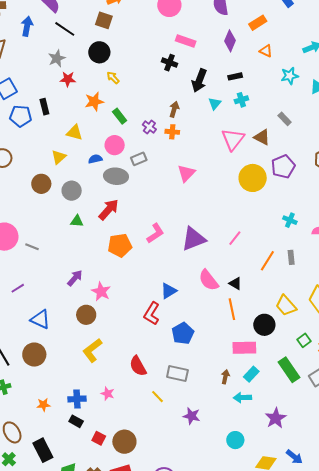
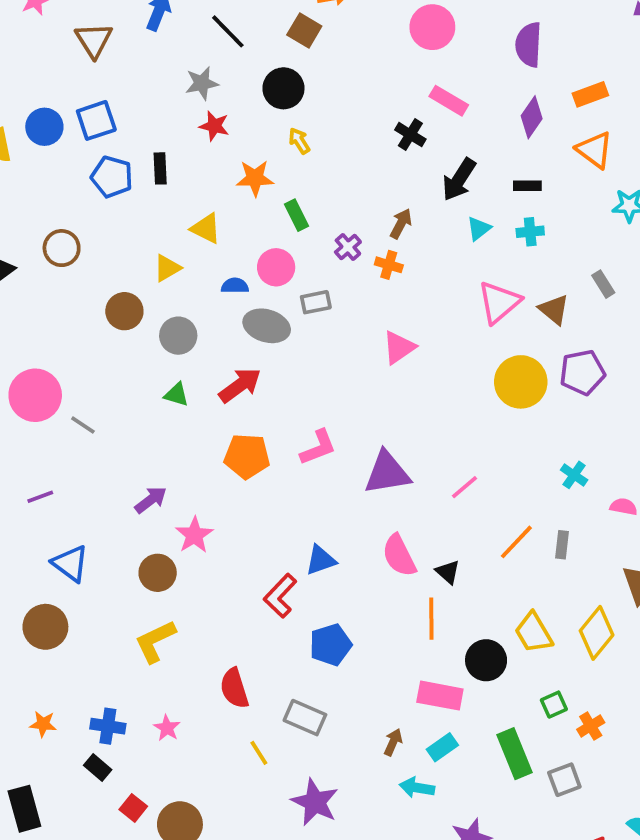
orange triangle: (266, 51) -> (594, 150), size x1.5
purple star: (192, 416) -> (315, 802), size x1.4

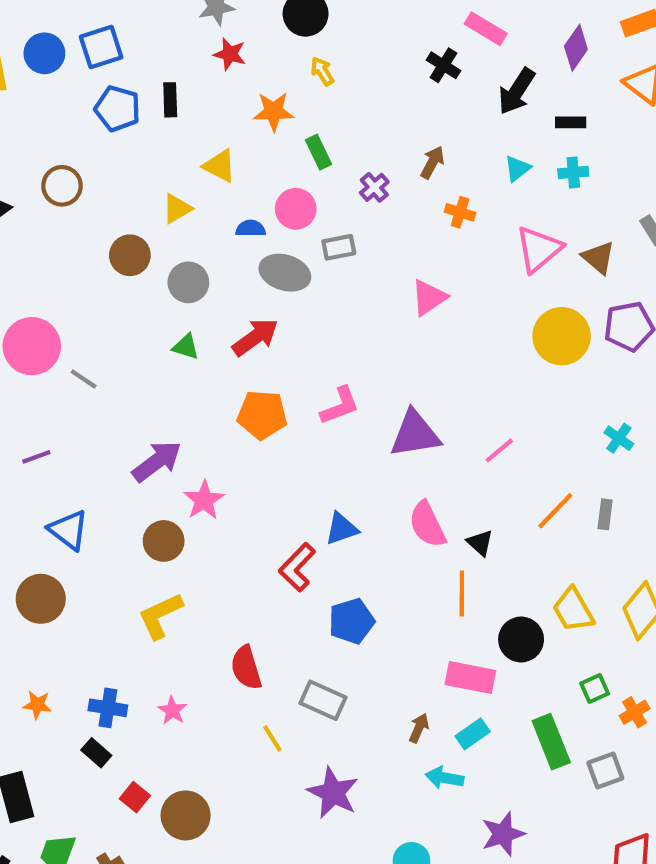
black arrow: (459, 180) -> (517, 91), moved
orange cross: (389, 265) -> (460, 212), moved
purple arrow: (151, 500) -> (157, 461), size x1.4

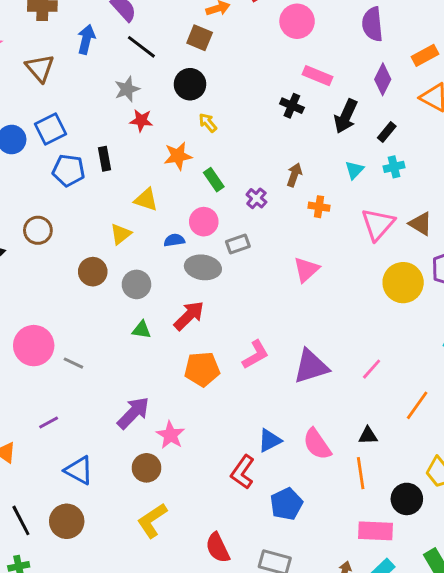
black rectangle: (571, 122) -> (387, 132), turned -42
pink semicircle: (427, 524) -> (317, 444), moved
black triangle: (480, 543) -> (368, 436), turned -36

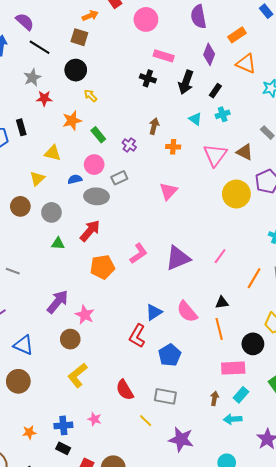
cyan triangle: (354, 170) -> (195, 119), turned -32

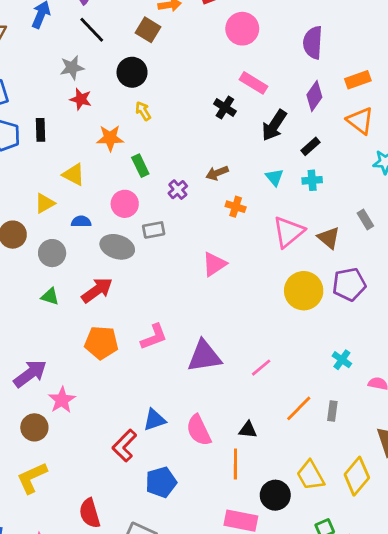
brown arrow: (154, 126) -> (217, 173), turned -140
blue semicircle: (75, 179) -> (81, 222), moved

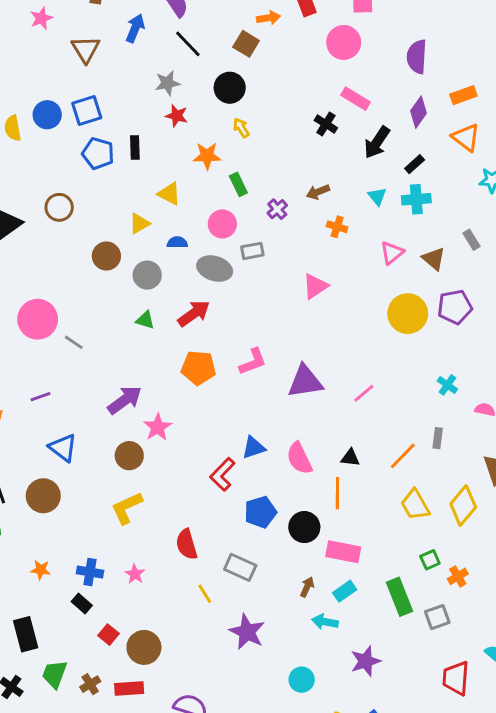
cyan cross: (312, 180) -> (416, 199), size x1.4
pink triangle: (288, 232) -> (392, 253), size x0.7
orange line: (299, 408) -> (403, 456), moved
black circle: (275, 495) -> (304, 527), moved

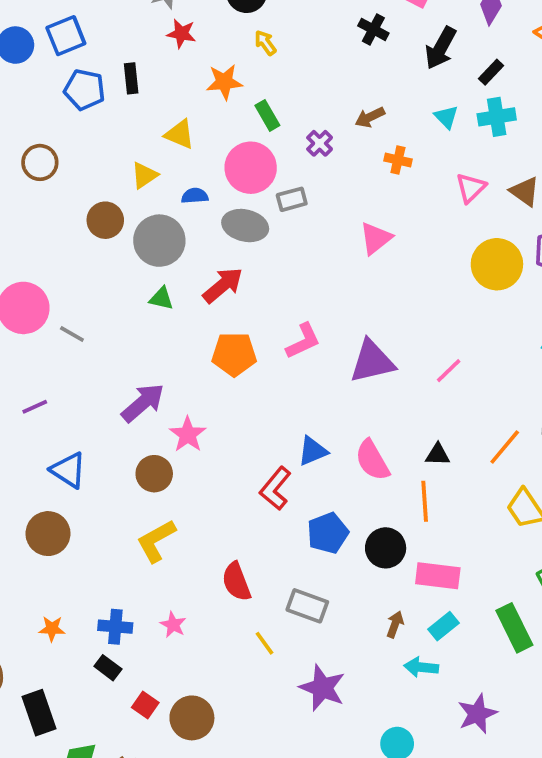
pink circle: (222, 224) -> (251, 168), size x1.4
gray circle: (147, 275) -> (159, 241), size x1.4

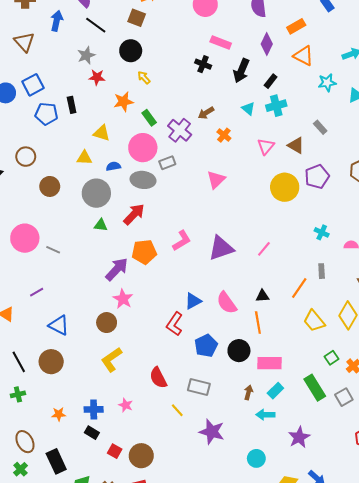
purple cross: (320, 143) -> (180, 130), size x1.6
orange cross: (398, 160) -> (224, 135), turned 32
yellow triangle: (144, 175) -> (84, 158), turned 42
brown circle: (105, 220) -> (50, 186), moved
purple arrow: (143, 403) -> (117, 269), moved

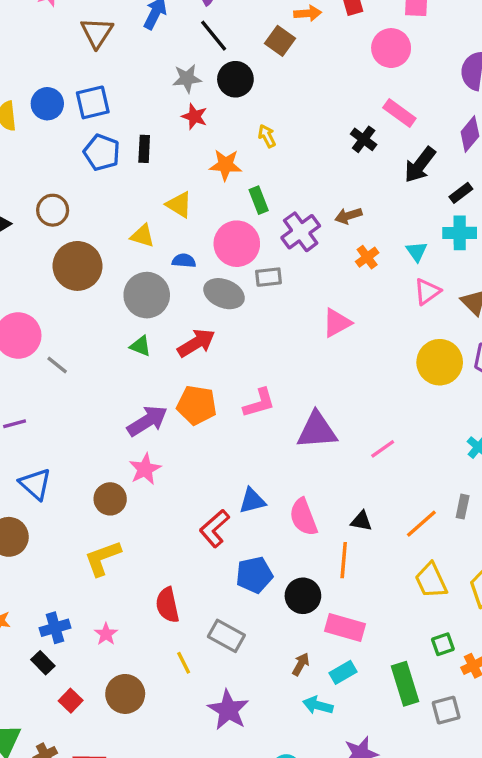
black circle: (131, 51) -> (235, 79), moved
cyan triangle: (248, 109) -> (417, 251), moved
brown circle: (50, 186) -> (77, 266), size x1.5
blue cross: (94, 409) -> (55, 628), turned -30
brown circle: (141, 456) -> (125, 694), moved

